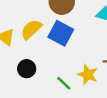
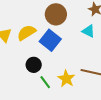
black circle: (27, 69) -> (34, 65), moved

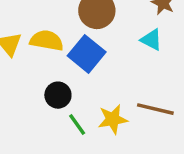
yellow semicircle: (26, 33) -> (47, 41), turned 42
yellow star: (66, 79) -> (113, 119), turned 30

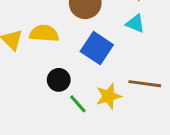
blue square: (87, 54) -> (97, 48), moved

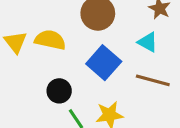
brown line: (145, 84) -> (153, 80), moved

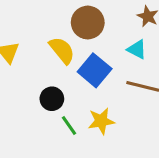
yellow semicircle: (50, 40) -> (62, 50), moved, turned 40

